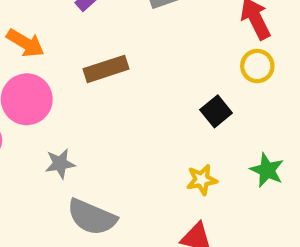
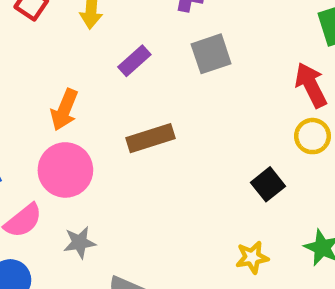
orange arrow: (25, 43) -> (64, 110), turned 81
gray star: (60, 164) -> (80, 242), moved

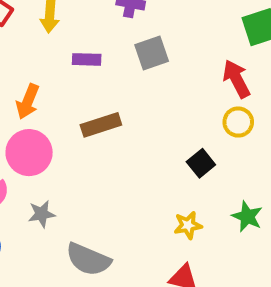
purple rectangle: (134, 61) -> (87, 59), turned 44

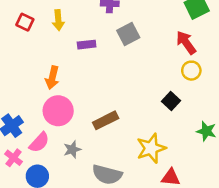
brown rectangle: (101, 125) -> (106, 120), moved
yellow star: (188, 225) -> (151, 148), moved, size x1.6

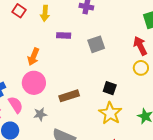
gray square: (128, 34) -> (96, 44), moved
black square: (171, 101) -> (110, 88), moved, turned -32
pink semicircle: (39, 142) -> (16, 105), turned -84
yellow star: (151, 148) -> (110, 113), moved, turned -30

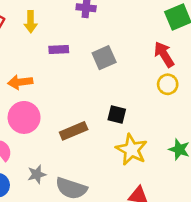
orange arrow: (33, 57) -> (20, 82), turned 66
black square: (110, 88) -> (117, 115), moved
gray star: (40, 114) -> (37, 174), moved

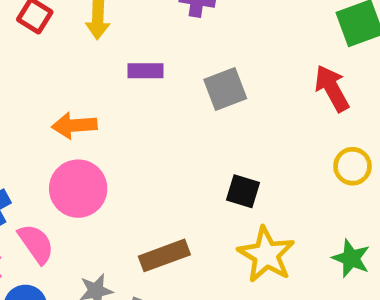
yellow circle: (168, 84) -> (353, 166), moved
brown rectangle: (74, 131) -> (164, 255), moved

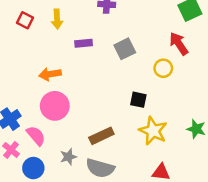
yellow circle: (353, 166) -> (163, 68), moved

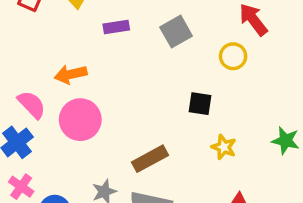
yellow star: (153, 131) -> (224, 147), size x0.6
pink semicircle: (36, 136) -> (32, 105), moved

